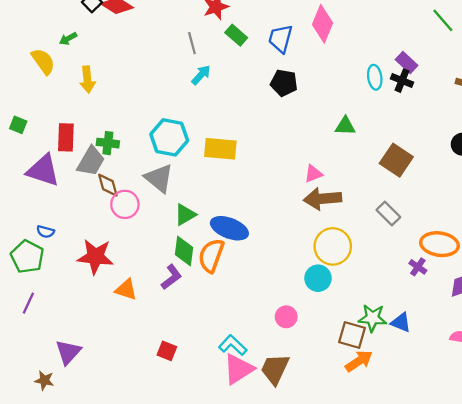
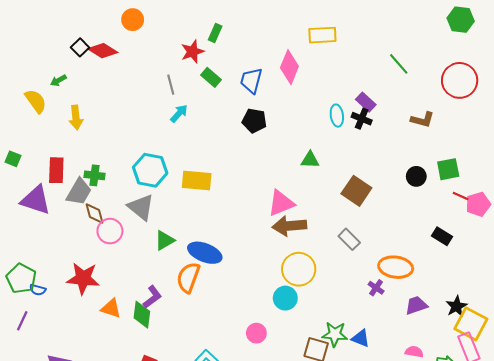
pink triangle: (313, 174) -> (281, 203), size x1.6
blue semicircle: (45, 232) -> (38, 290), moved
green diamond: (184, 251) -> (142, 315), moved

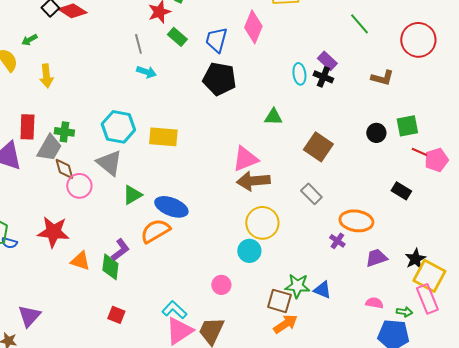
cyan arrow: (179, 113) -> (146, 72), turned 66
black pentagon: (254, 121) -> (219, 79), size x1.4
orange semicircle: (188, 277) -> (155, 231), turned 40

